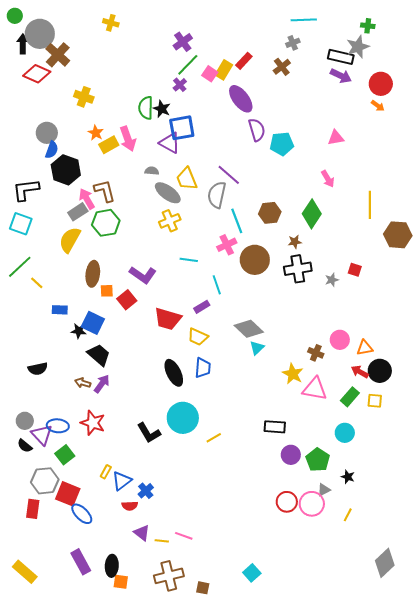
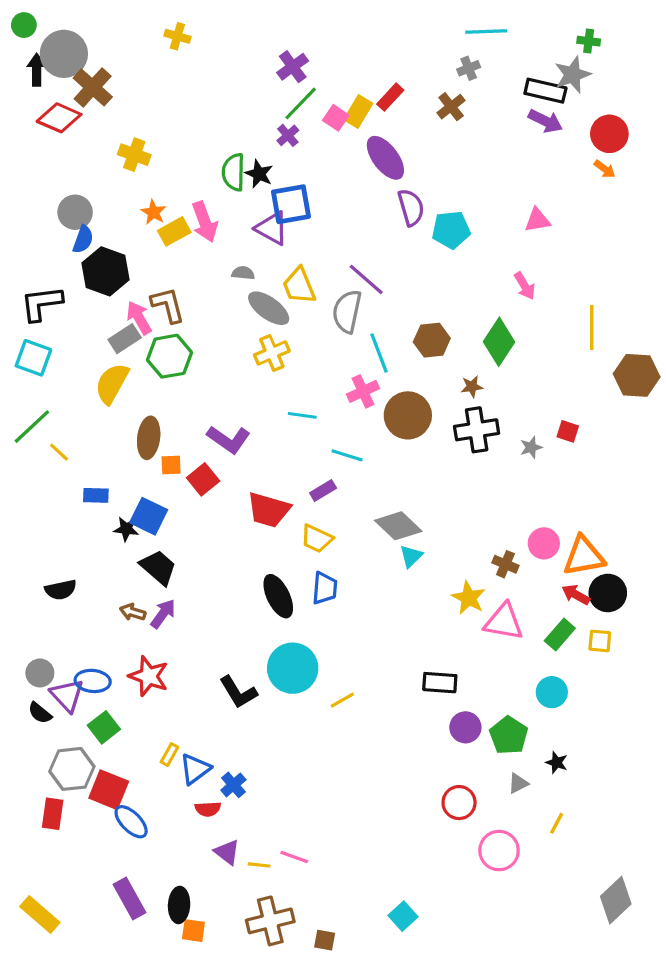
cyan line: (217, 285) -> (347, 455), turned -54
orange triangle: (365, 348) -> (584, 556), size x1.6
pink circle: (312, 504) -> (499, 851), moved

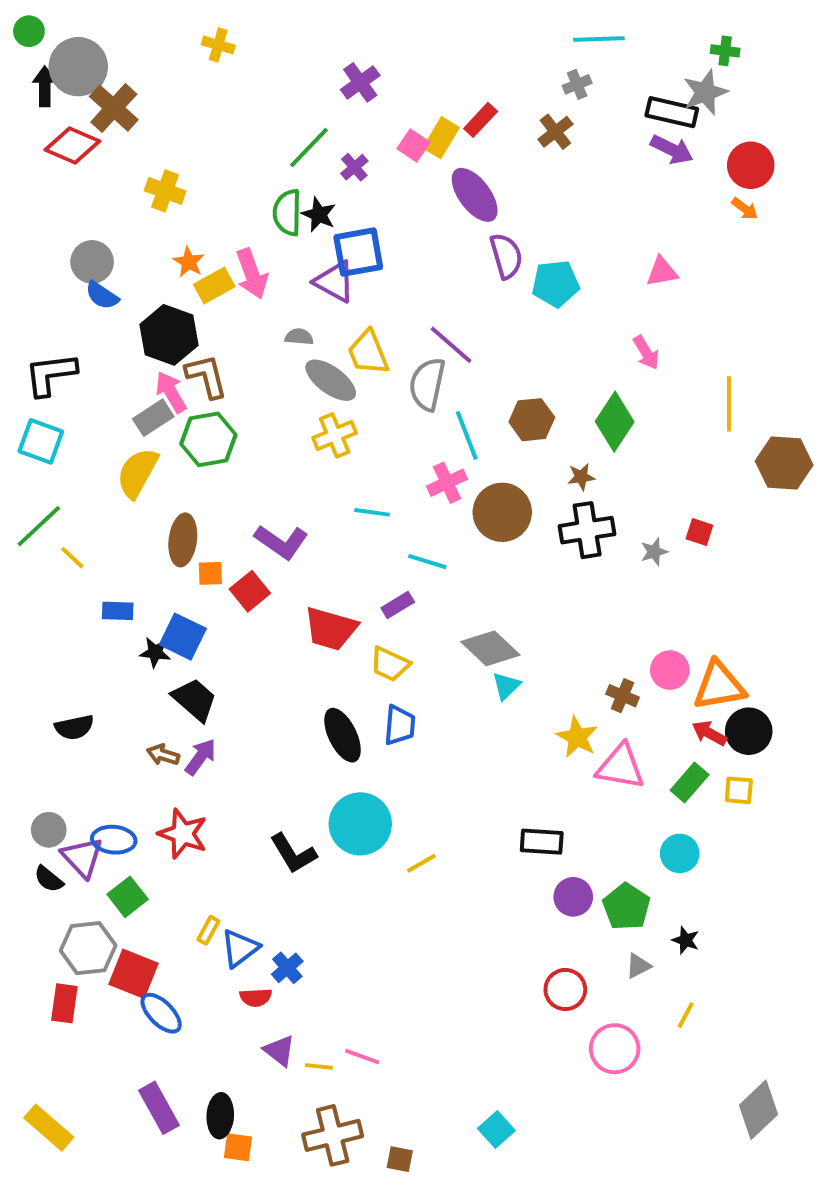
green line: (301, 103) -> (309, 148), moved
blue semicircle: (83, 239) -> (102, 295), turned 104
black hexagon: (105, 271) -> (169, 335), moved

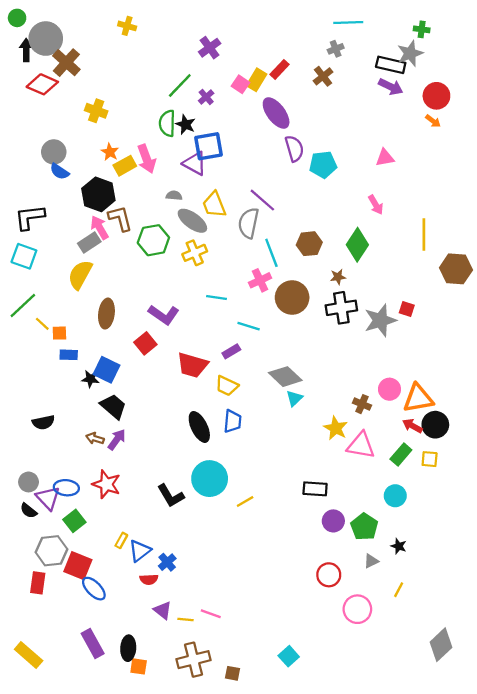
green hexagon: (208, 439) -> (153, 240), moved
gray star: (654, 552) -> (380, 320), size x2.0
orange square: (210, 573) -> (59, 333), moved

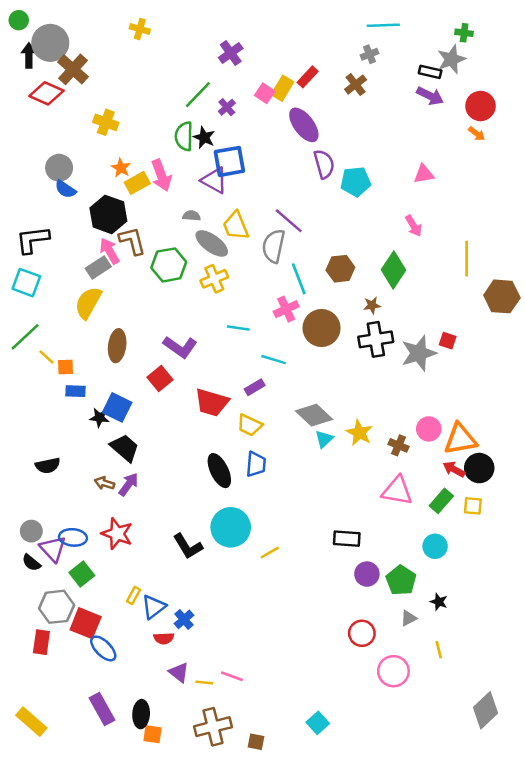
black rectangle: (391, 65) -> (430, 72), size x0.7
yellow star: (336, 428) -> (359, 433), moved
yellow line: (399, 590) -> (439, 650), turned -42

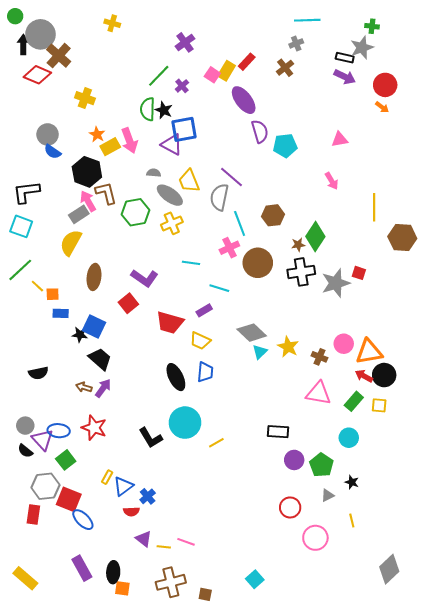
green diamond: (393, 270) -> (315, 237), moved

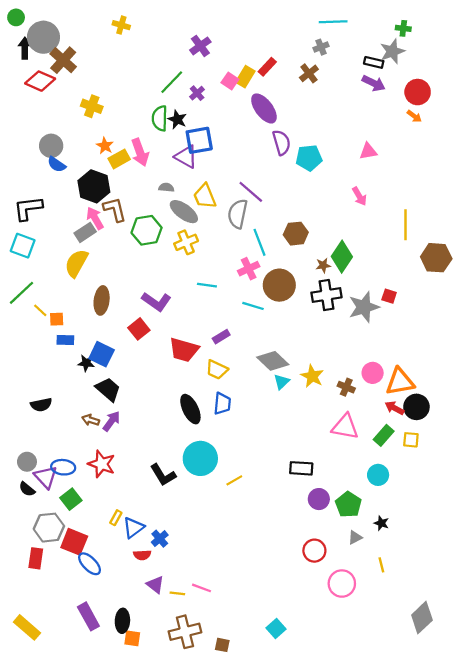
cyan line: (219, 288) -> (253, 306), moved

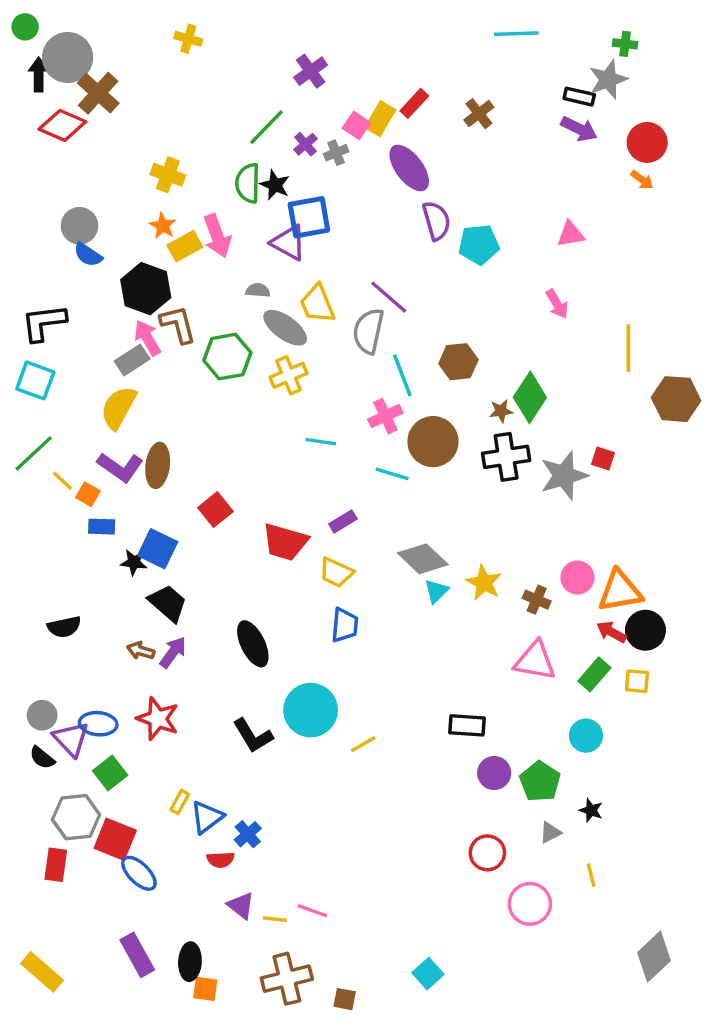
gray cross: (321, 47) -> (336, 153), moved
yellow cross: (92, 106) -> (168, 175), moved
purple L-shape: (156, 302) -> (120, 467), moved
orange square: (57, 319) -> (88, 494), turned 32
black ellipse: (190, 409) -> (253, 644), moved

